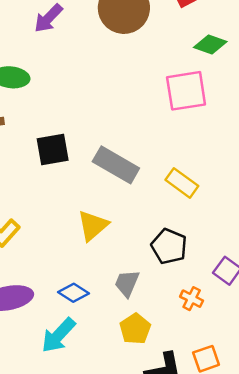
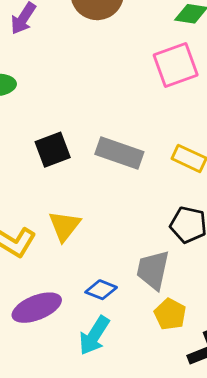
yellow triangle: (93, 226) -> (64, 226), moved
gray trapezoid: (127, 283) -> (153, 270), size x1.4

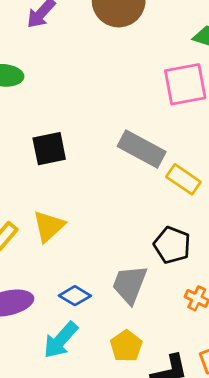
gray rectangle: (119, 153) -> (142, 149), moved
yellow pentagon: (170, 314) -> (126, 346), moved

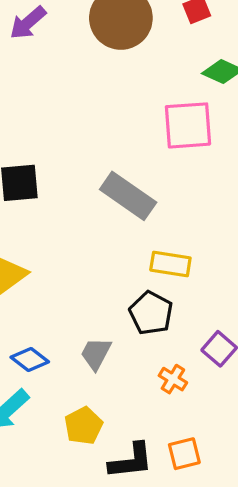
yellow rectangle: (183, 179) -> (170, 264), moved, turned -32
gray trapezoid: (130, 284) -> (96, 354), size x0.7

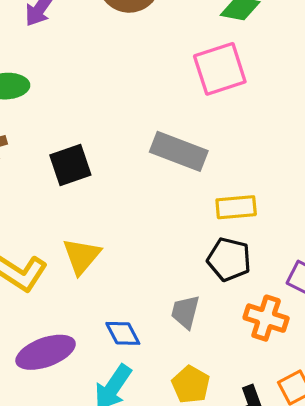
blue diamond: (30, 360) -> (123, 333), turned 39
orange cross: (173, 379) -> (266, 318), size x1.5

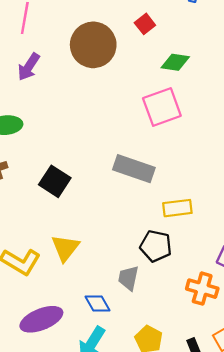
black square: (70, 165) -> (55, 181), turned -36
black pentagon: (229, 259) -> (156, 246), moved
gray trapezoid: (185, 312) -> (128, 278), moved

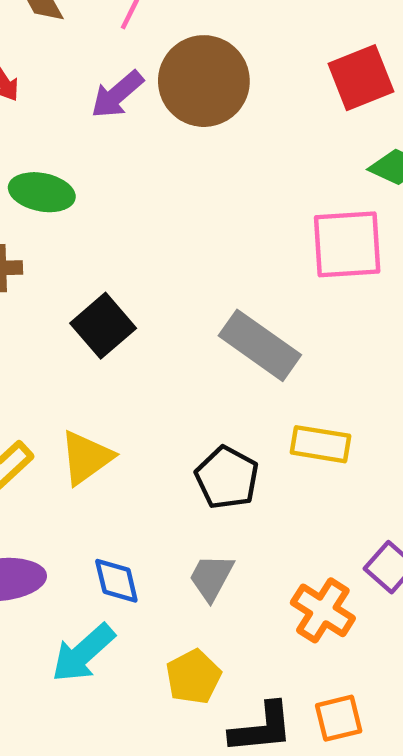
red square: (145, 24) -> (361, 78), size x1.6
brown circle: (93, 45) -> (204, 81), moved
black pentagon: (156, 246) -> (227, 478), moved
gray trapezoid: (128, 278) -> (211, 577), moved

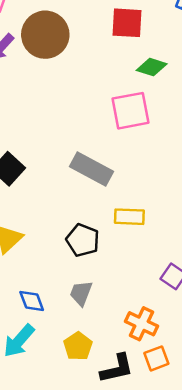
red square: (361, 78) -> (127, 23), turned 32
orange cross: (323, 610) -> (142, 324), moved

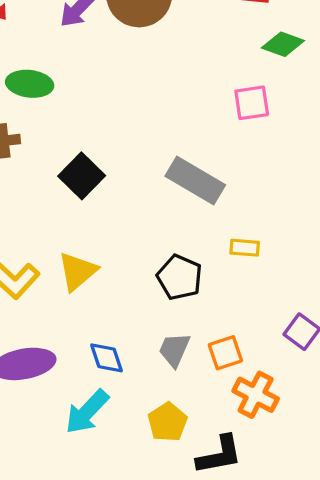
pink square: (131, 111) -> (252, 103), size x0.7
yellow rectangle: (129, 217) -> (245, 248), size x0.7
orange square: (156, 358) -> (225, 353), moved

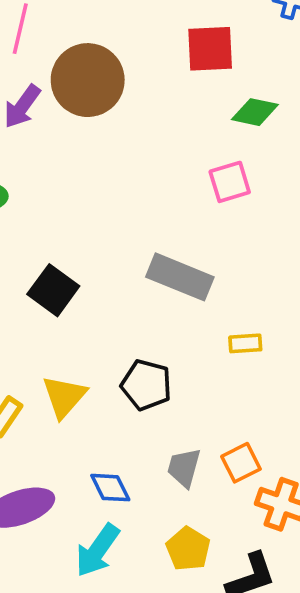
black pentagon: (180, 277) -> (146, 385), moved

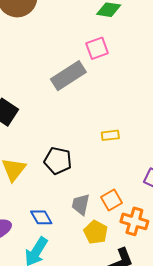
gray rectangle: (180, 277) -> (68, 76), moved, turned -52
yellow pentagon: (188, 549) -> (96, 232), moved

